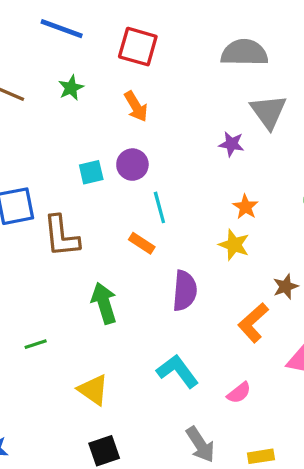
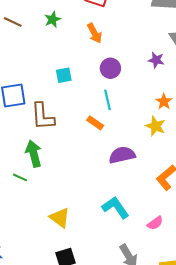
purple circle: (132, 165) -> (110, 68), moved
purple semicircle: (185, 291) -> (122, 155), turned -110
green arrow: (104, 303) -> (34, 154), moved
green line: (36, 344) -> (20, 177), moved, turned 40

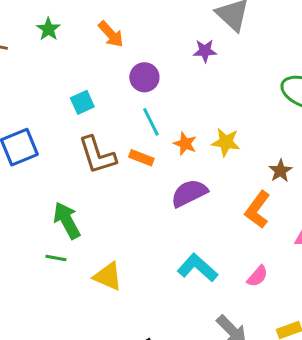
orange star: (164, 102) -> (185, 144), moved
brown L-shape: (43, 116) -> (97, 155), moved
yellow triangle: (60, 218) -> (108, 276), moved

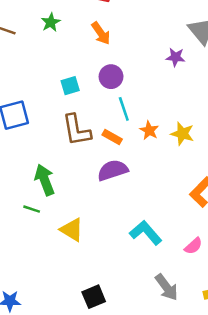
purple circle: (144, 77) -> (111, 77), moved
purple semicircle: (189, 193) -> (113, 170), moved

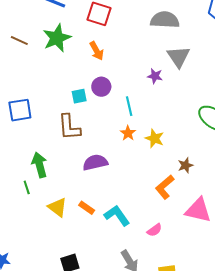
green star: (51, 22) -> (57, 38), size x1.8
cyan square: (70, 86) -> (79, 96), moved
cyan line: (124, 109) -> (129, 106), moved
orange rectangle: (112, 137) -> (87, 208), moved
green line: (32, 209) -> (27, 187), turned 48

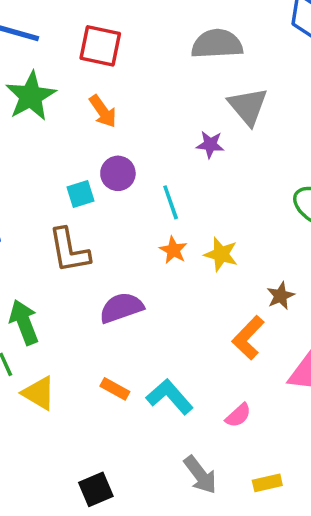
yellow triangle: (58, 207) -> (39, 393), moved

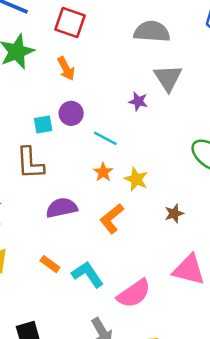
cyan line: (171, 202) -> (105, 138), turned -50
orange L-shape: (248, 338) -> (112, 219), moved
pink semicircle: (238, 415) -> (134, 293), size x1.8

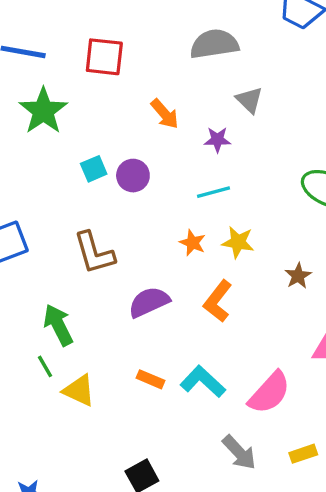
orange arrow: (66, 69) -> (165, 114), moved
gray triangle: (168, 78) -> (249, 100), size x0.7
cyan square: (43, 125) -> (94, 169), moved
cyan line: (105, 138) -> (213, 192), moved, turned -30

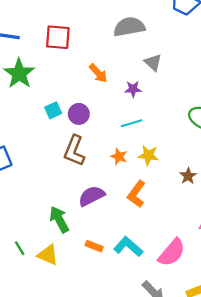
brown L-shape: (94, 253) -> (74, 151), moved, turned 40
green arrow: (58, 325) -> (59, 219), moved
green line: (45, 366) -> (20, 248), moved

